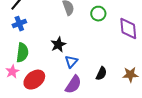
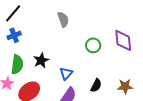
green circle: (98, 14) -> (93, 45), moved
black star: (58, 45) -> (41, 60), moved

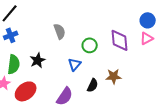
gray semicircle: (63, 19) -> (60, 31), moved
blue triangle: (66, 73) -> (75, 64), moved
brown star: (125, 86) -> (114, 76), moved

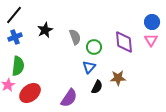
gray semicircle: (60, 31) -> (75, 37), moved
pink triangle: (147, 38) -> (151, 40), turned -32
black star: (38, 60) -> (45, 30), moved
blue triangle: (75, 64) -> (89, 67), moved

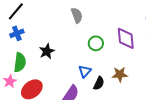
black star: (45, 30) -> (47, 51), moved
gray semicircle: (75, 37) -> (77, 15), moved
blue triangle: (89, 67) -> (85, 71), moved

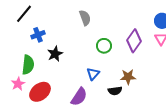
blue cross: (17, 33) -> (38, 35), moved
purple diamond: (126, 38) -> (134, 41), turned 40
black semicircle: (99, 83) -> (115, 91), moved, turned 56

